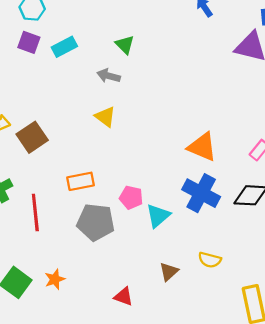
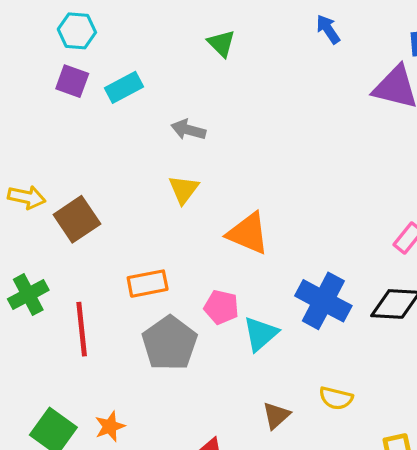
green triangle: (125, 45) -> (221, 43), moved
yellow triangle: (105, 117) -> (184, 189), turned 30
orange triangle: (202, 147) -> (248, 233), moved
gray pentagon: (96, 222) -> (170, 343), turned 30

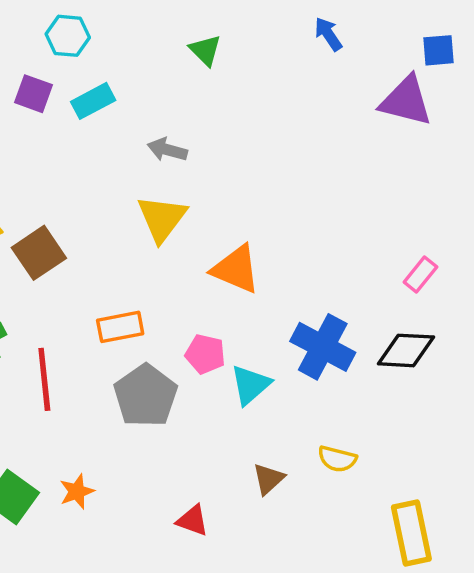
cyan hexagon: (77, 31) -> (68, 36), moved
yellow triangle: (184, 189) -> (162, 218), size x1.4

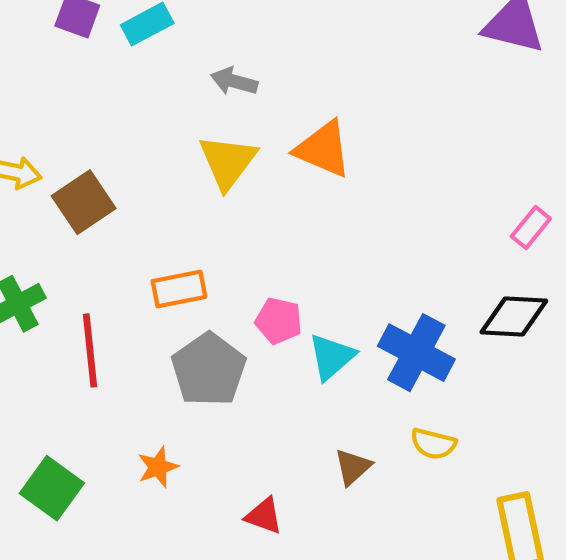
orange triangle: (236, 269) -> (323, 149), moved
blue cross: (323, 347) -> (416, 353), moved
orange star: (77, 492) -> (158, 467), moved

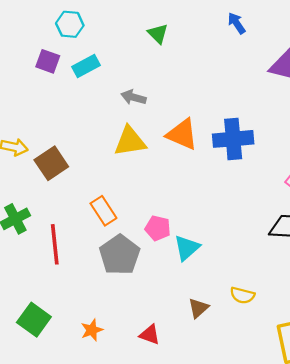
yellow triangle: (228, 162) -> (130, 141), turned 44
orange rectangle: (179, 289) -> (103, 211), turned 68
blue cross: (416, 353) -> (233, 139), moved, turned -33
orange star: (158, 467) -> (92, 330), moved

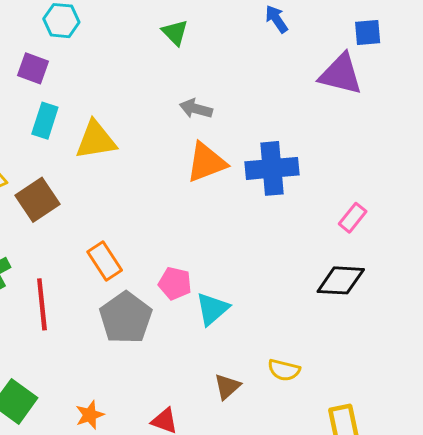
cyan rectangle: (86, 66) -> (45, 121), moved, turned -44
gray arrow: (134, 97) -> (196, 109), moved
orange triangle: (182, 134) -> (206, 162), turned -44
yellow triangle: (130, 141) -> (96, 140), moved

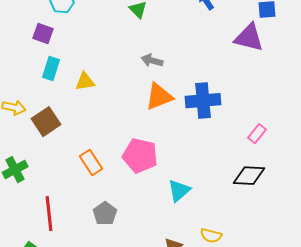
yellow triangle: (96, 140) -> (85, 82), size x0.7
pink pentagon: (175, 283) -> (140, 156), moved, size x1.6
red line: (42, 304) -> (49, 214), moved
cyan triangle: (212, 309) -> (179, 191), moved
gray pentagon: (126, 318) -> (105, 214), moved, size x0.7

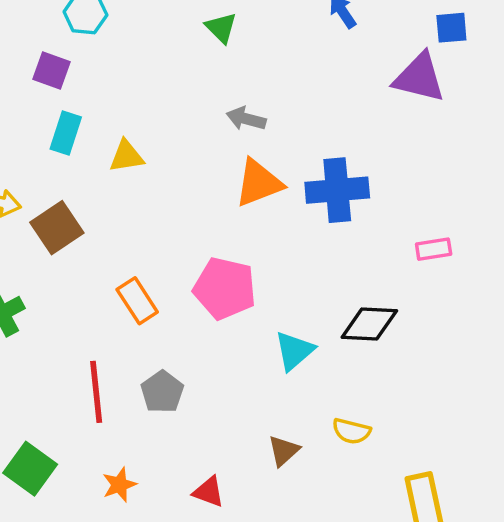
pink rectangle: (257, 134) -> (434, 249), turned 42
black diamond: (249, 176) -> (369, 324), moved
red line: (49, 214) -> (96, 392), moved

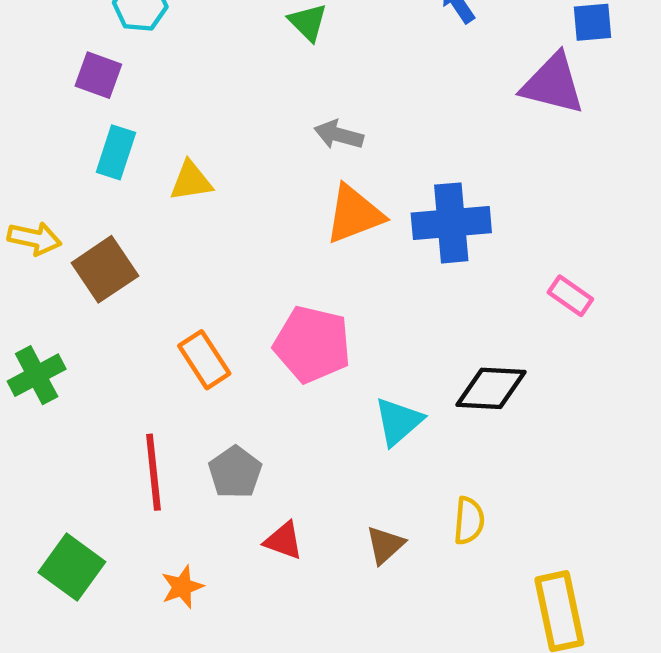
pink rectangle: (434, 249) -> (570, 296), turned 44
yellow semicircle: (351, 431) -> (469, 521), turned -99
red triangle: (209, 492) -> (284, 541), moved

